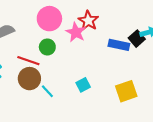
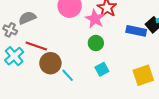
green circle: (47, 47) -> (96, 43), moved
red line: (28, 61) -> (36, 46), moved

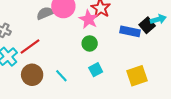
gray semicircle: (27, 18) -> (45, 13), moved
red line: (36, 46) -> (30, 47), turned -55
brown circle: (50, 63) -> (32, 75), moved

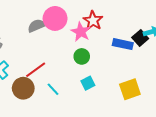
red line: (30, 47) -> (36, 70), moved

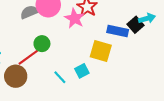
green circle: (82, 56) -> (42, 44), moved
cyan line: (53, 89) -> (60, 77), moved
yellow square: (130, 89) -> (101, 51), moved, turned 35

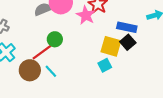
black square: (135, 25) -> (128, 42), moved
cyan square: (82, 71) -> (105, 65), moved
cyan line: (60, 77) -> (51, 71), moved

